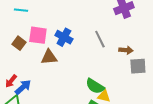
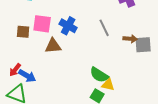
brown square: (19, 43) -> (23, 32), turned -32
gray square: (138, 66) -> (143, 45), moved
blue arrow: (23, 87) -> (27, 76), turned 72

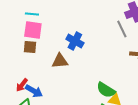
pink square: (42, 24) -> (33, 30), moved
gray line: (104, 28) -> (122, 29), moved

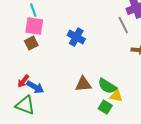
cyan line: (32, 14) -> (33, 10), turned 64
brown square: (30, 47) -> (31, 43), turned -32
brown triangle: (60, 61) -> (83, 84), moved

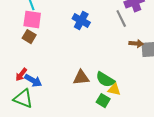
blue cross: (76, 37) -> (81, 21), moved
brown square: (31, 43) -> (29, 37), turned -32

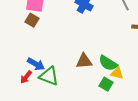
red arrow: (21, 75) -> (26, 77), moved
green triangle: (23, 99) -> (49, 76), moved

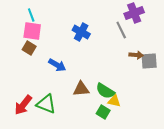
blue arrow: (36, 64) -> (57, 65), moved
red arrow: (26, 77) -> (23, 105), size x1.5

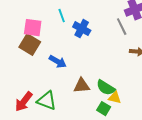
cyan line: (31, 15) -> (62, 16), moved
brown square: (29, 48) -> (30, 45), size x1.5

